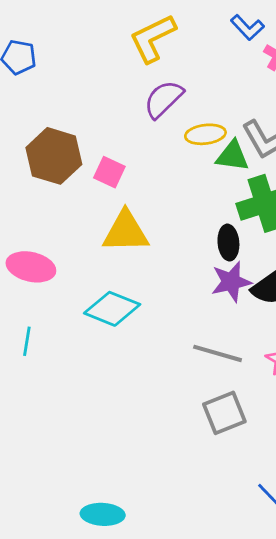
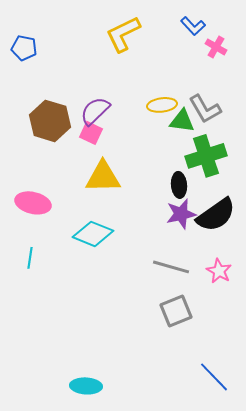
purple semicircle: (163, 99) -> (95, 111), moved

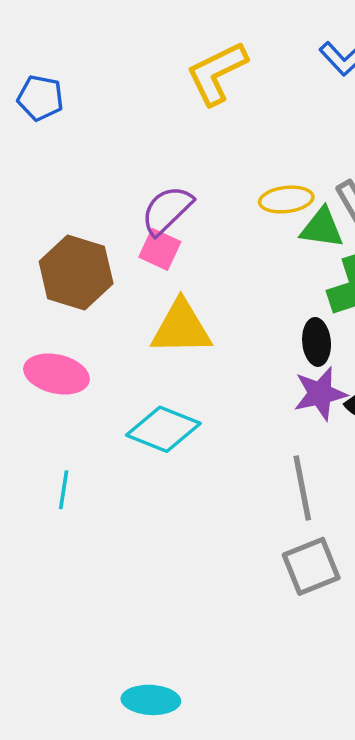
brown hexagon: (50, 121) -> (76, 272), moved
cyan line: (30, 258) -> (64, 490), moved
gray line: (171, 267) -> (302, 488), turned 63

